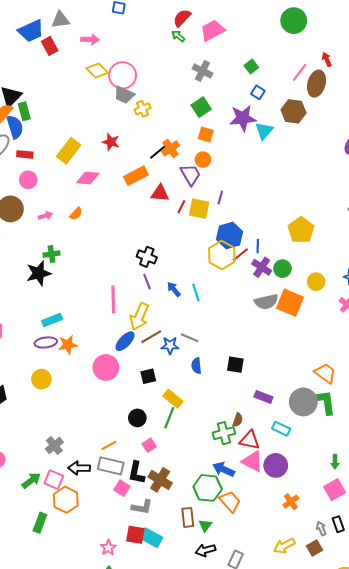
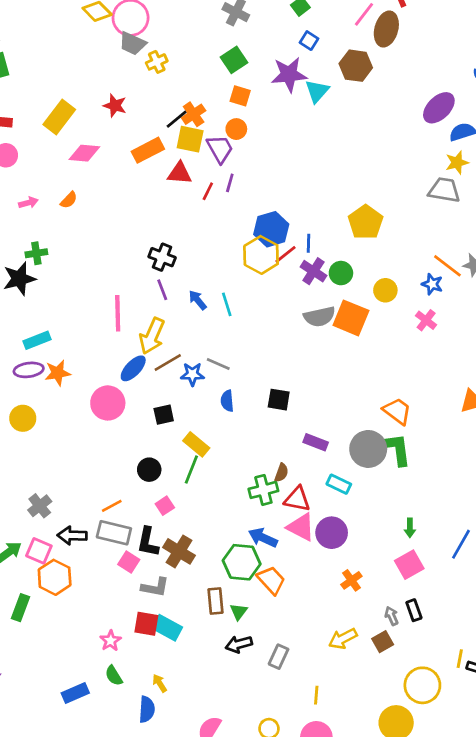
purple line: (220, 197) -> (230, 183), moved
yellow square: (199, 209) -> (190, 139), moved

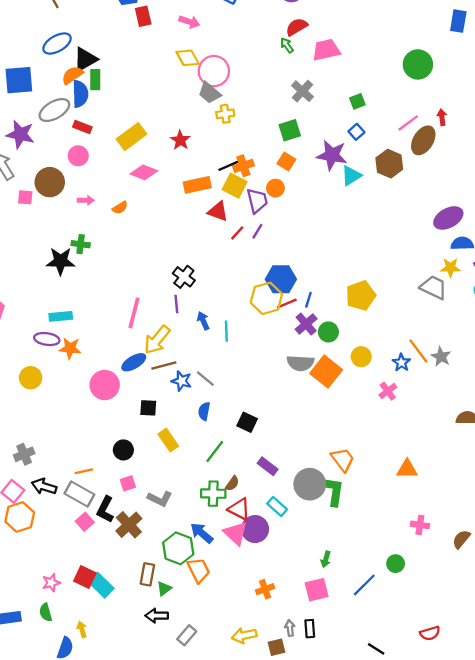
green line: (191, 470) -> (215, 452), moved
purple circle: (332, 533) -> (255, 529), moved
gray L-shape: (155, 587) -> (160, 499), moved

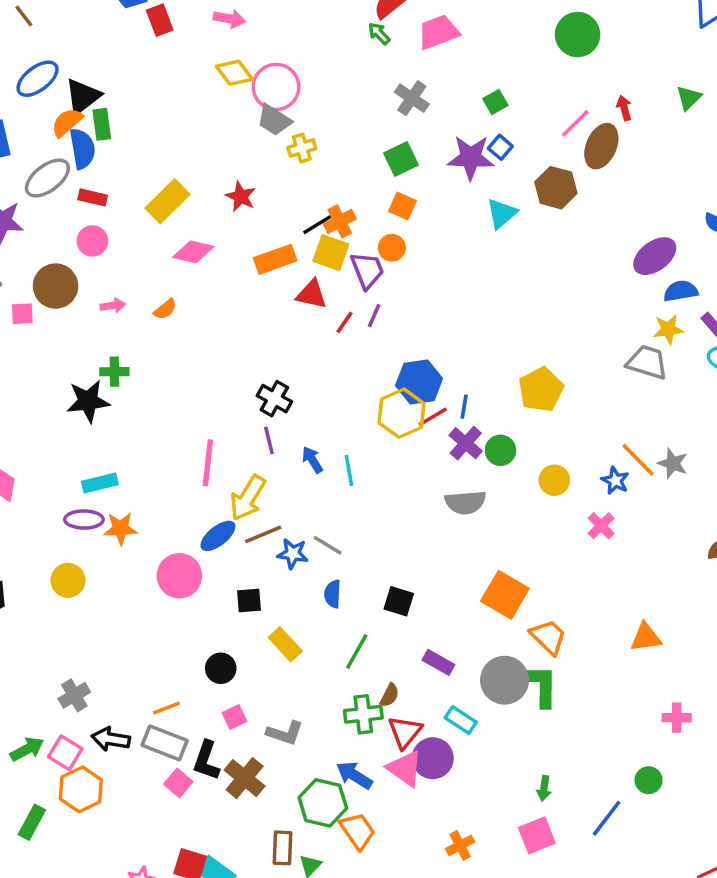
purple star: (332, 155) -> (471, 158), moved
orange square: (326, 372) -> (505, 595), moved
red triangle: (239, 509) -> (405, 732), turned 50

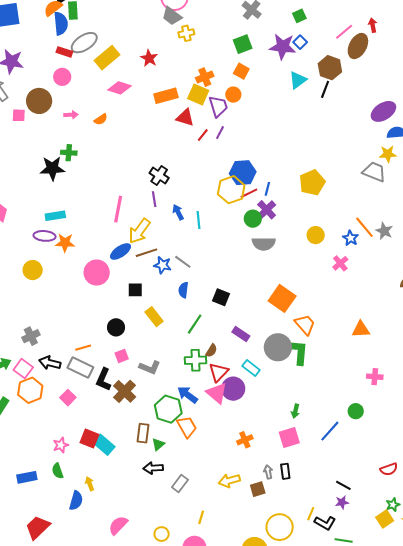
gray ellipse: (47, 178) -> (84, 43), moved
black line: (317, 225) -> (325, 89), moved, turned -42
green circle: (500, 450) -> (253, 219), moved
pink square: (178, 783) -> (68, 398), moved

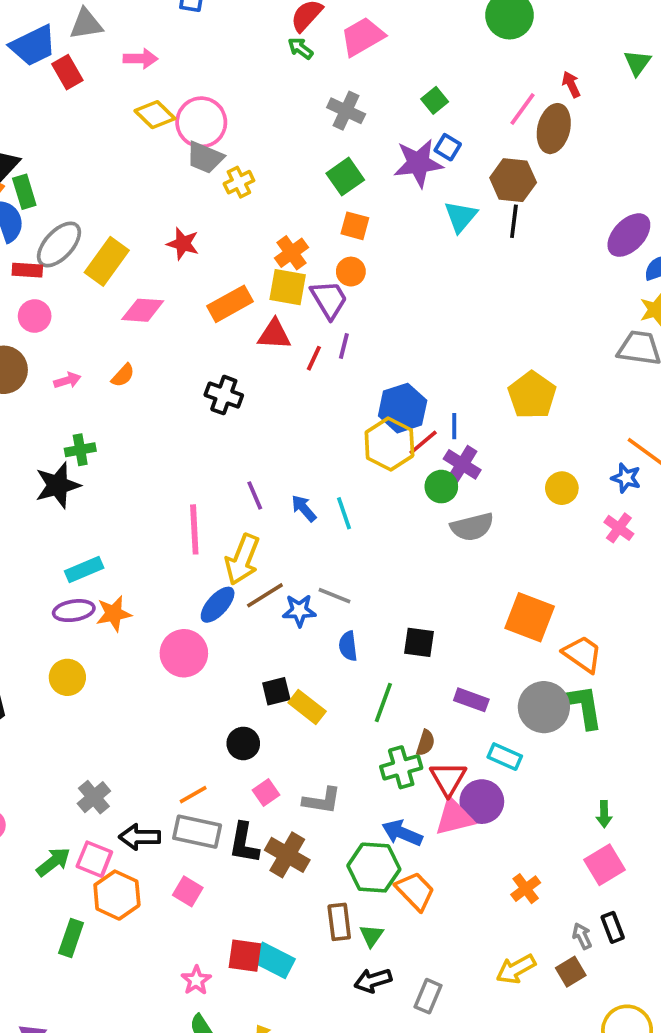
black cross: (159, 175) -> (224, 395), moved
black square: (135, 290) -> (276, 691), moved
pink triangle: (217, 393) -> (454, 817), turned -40

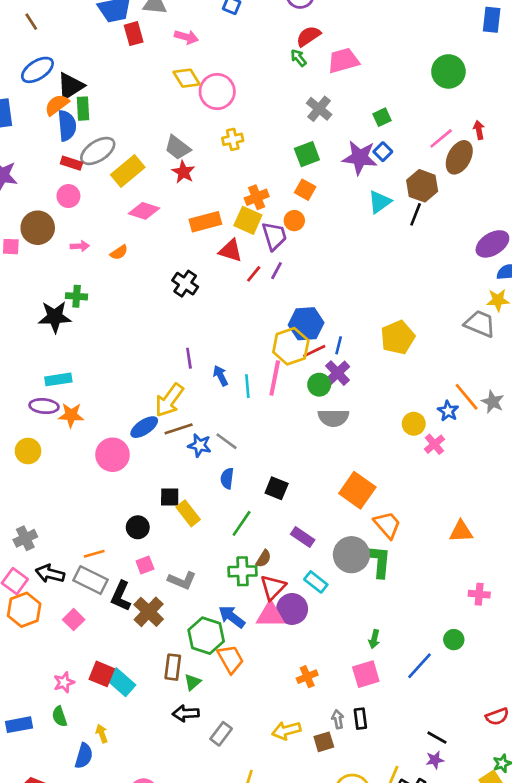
gray trapezoid: (205, 157) -> (178, 148), moved
yellow circle: (562, 488) -> (414, 424), moved
pink line: (194, 529) -> (275, 378), moved

